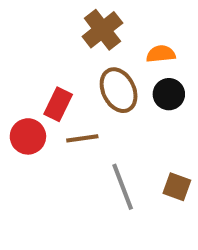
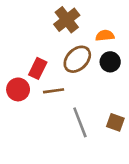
brown ellipse: (119, 90) -> (77, 59), turned 72

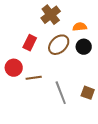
red rectangle: (38, 68) -> (30, 43), moved
brown line: (54, 91) -> (34, 78), moved

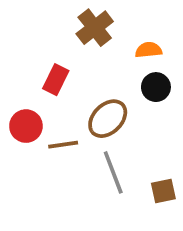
brown ellipse: (59, 45) -> (108, 119), moved
brown square: (88, 93) -> (163, 191), moved, turned -32

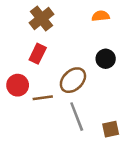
brown cross: (95, 28) -> (42, 18), moved
orange semicircle: (149, 50) -> (101, 16), moved

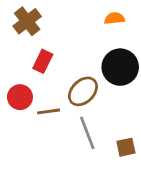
brown cross: (42, 18) -> (27, 21), moved
black circle: (106, 59) -> (120, 67), size x1.6

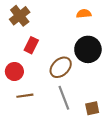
brown line: (49, 111) -> (25, 96), moved

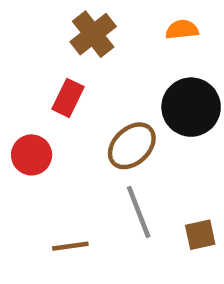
brown cross: (20, 16) -> (93, 34), moved
brown line: (25, 96) -> (70, 246), moved

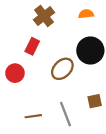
gray line: (139, 212) -> (66, 114), moved
brown square: (200, 235) -> (95, 101), moved

